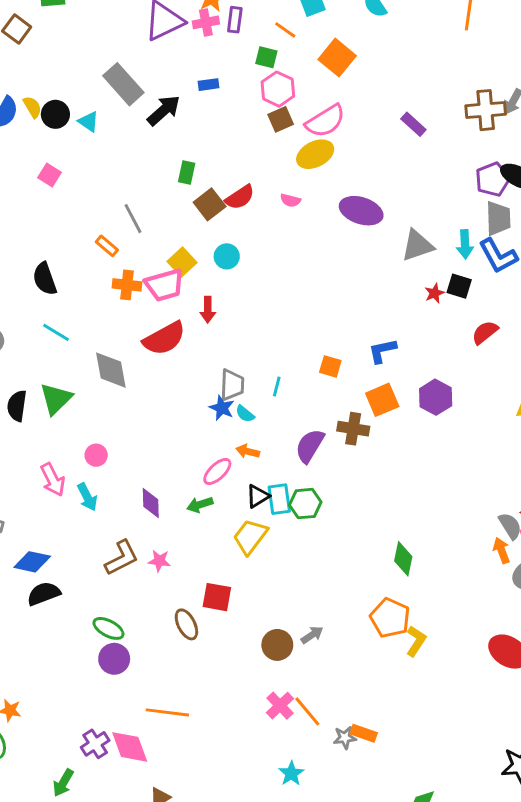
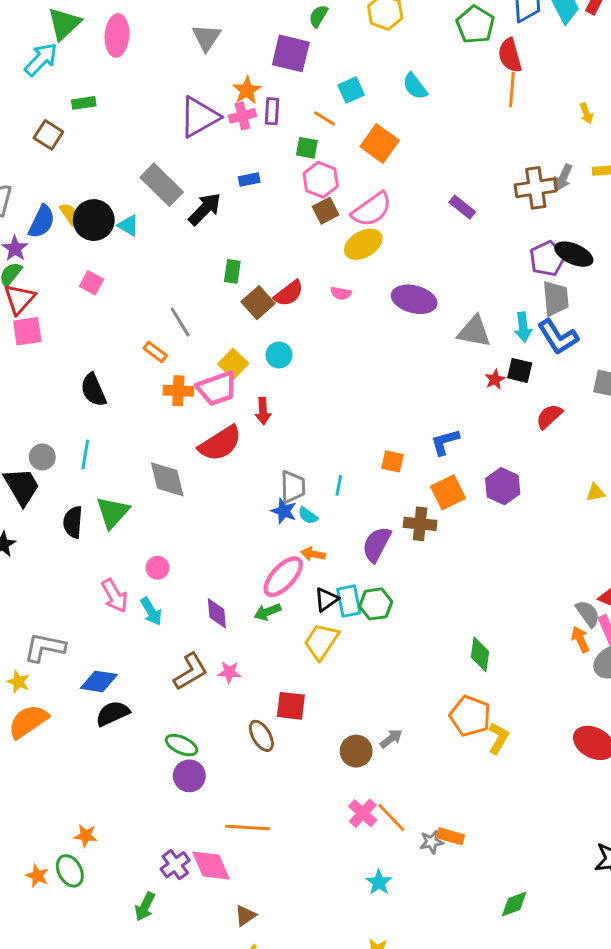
black circle: (55, 114) -> (94, 220), size x1.4
gray triangle: (417, 246) -> (474, 331), turned 33
cyan line: (56, 332) -> (85, 454), moved, turned 72
pink ellipse: (217, 471) -> (283, 577), size x1.4

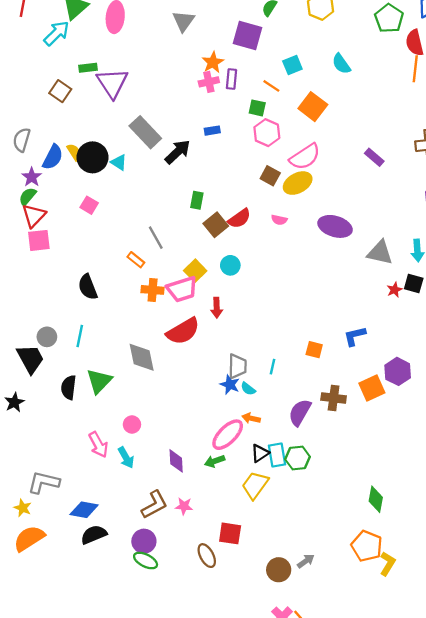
purple triangle: (199, 117) -> (112, 83), moved, turned -36
brown square: (326, 211) -> (270, 176), moved, turned -36
orange square: (448, 492) -> (372, 388), moved
purple circle: (189, 776) -> (144, 541), moved

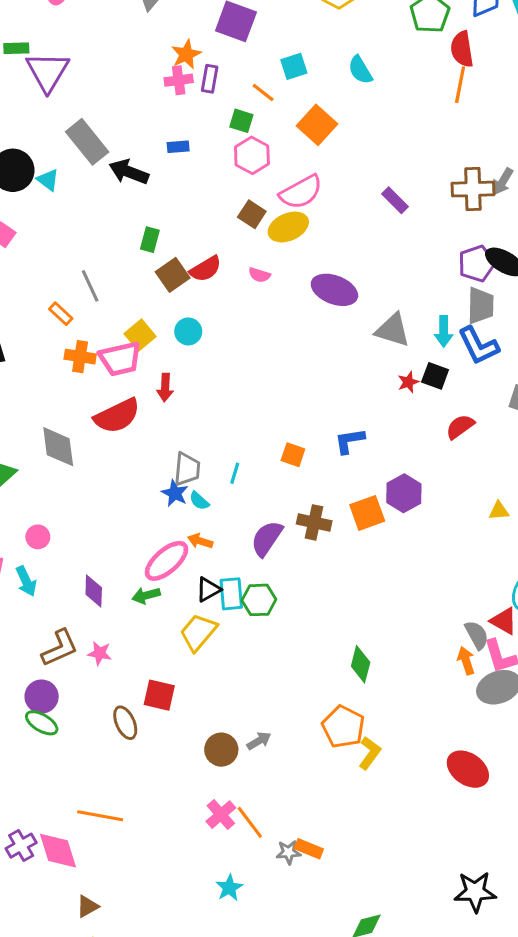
black arrow: (178, 152) -> (129, 172), turned -120

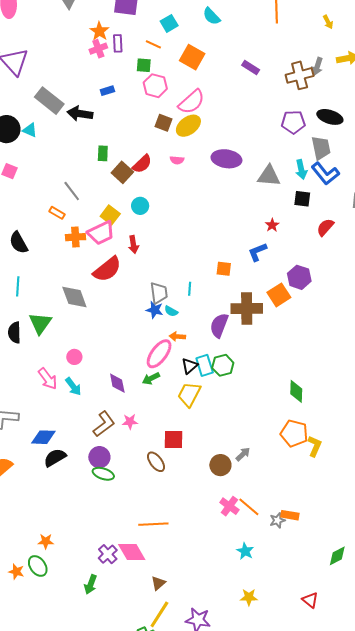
purple rectangle: (395, 200) -> (251, 67), moved
purple pentagon: (477, 264) -> (293, 122), moved, turned 30
red star: (408, 382) -> (272, 225), moved
brown cross: (314, 522) -> (247, 309), size x1.4

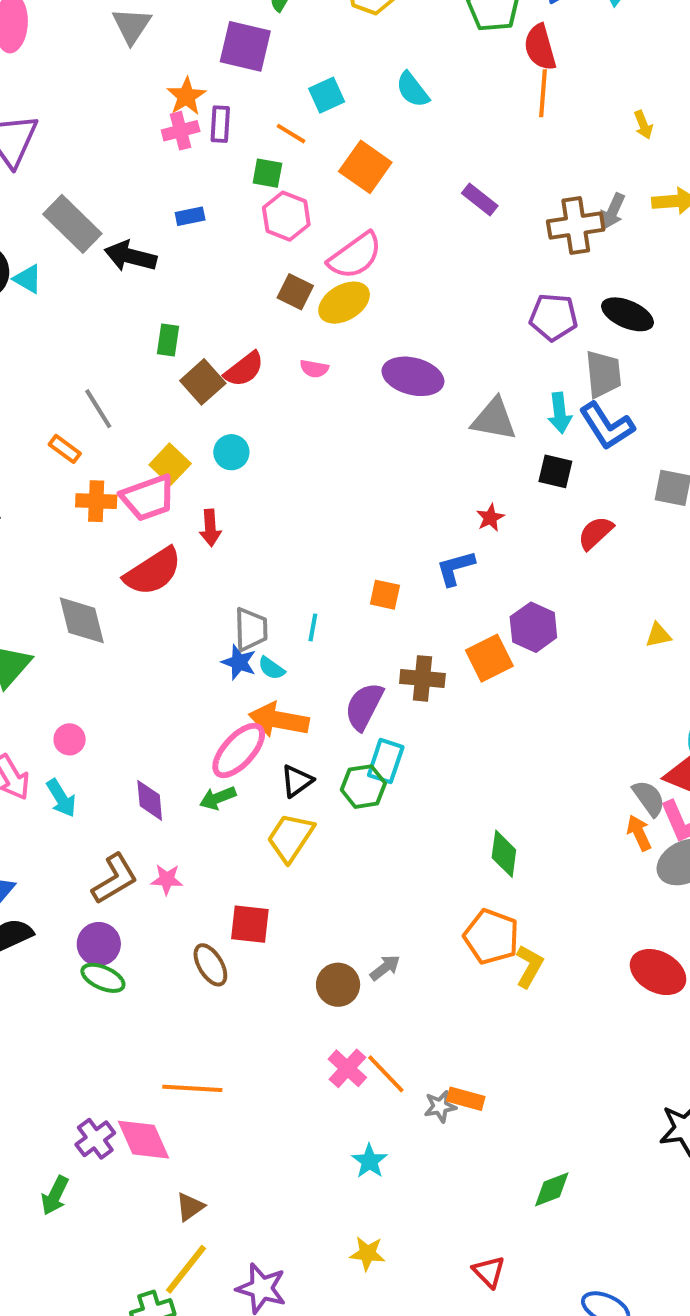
brown cross: (247, 309) -> (422, 678), size x0.7
orange arrow: (177, 336) -> (279, 720), size x1.8
cyan rectangle: (205, 365) -> (386, 761), moved, turned 30

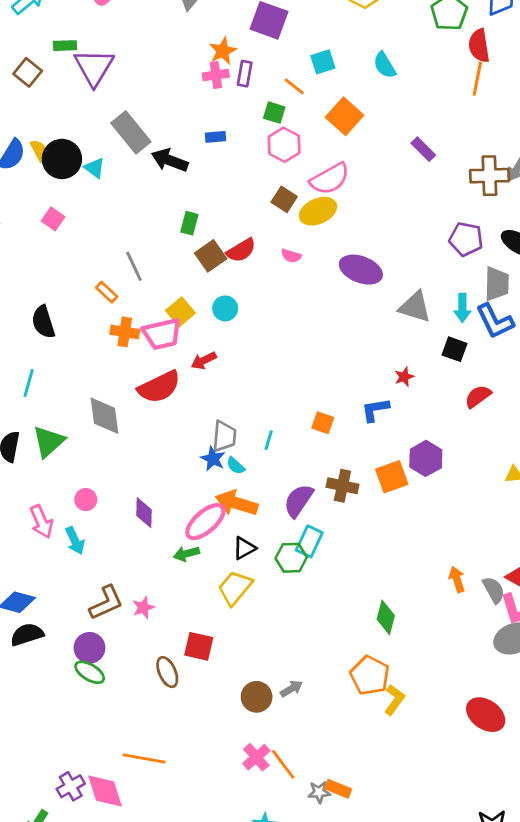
red arrow: (210, 528) -> (204, 361), turned 60
purple diamond: (150, 800) -> (144, 513), moved
orange arrow: (639, 833) -> (457, 579), moved
pink star: (167, 879) -> (143, 608), turned -30

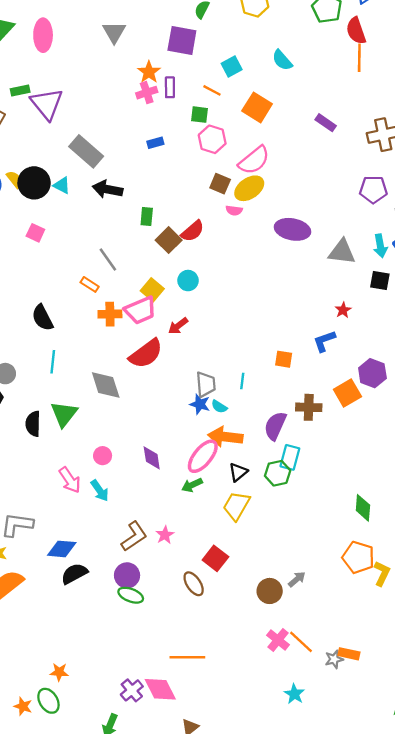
black arrow: (170, 160) -> (108, 189), moved
pink semicircle: (291, 256) -> (234, 210), moved
cyan line: (29, 383) -> (53, 362), moved
red square: (199, 646) -> (215, 558), turned 35

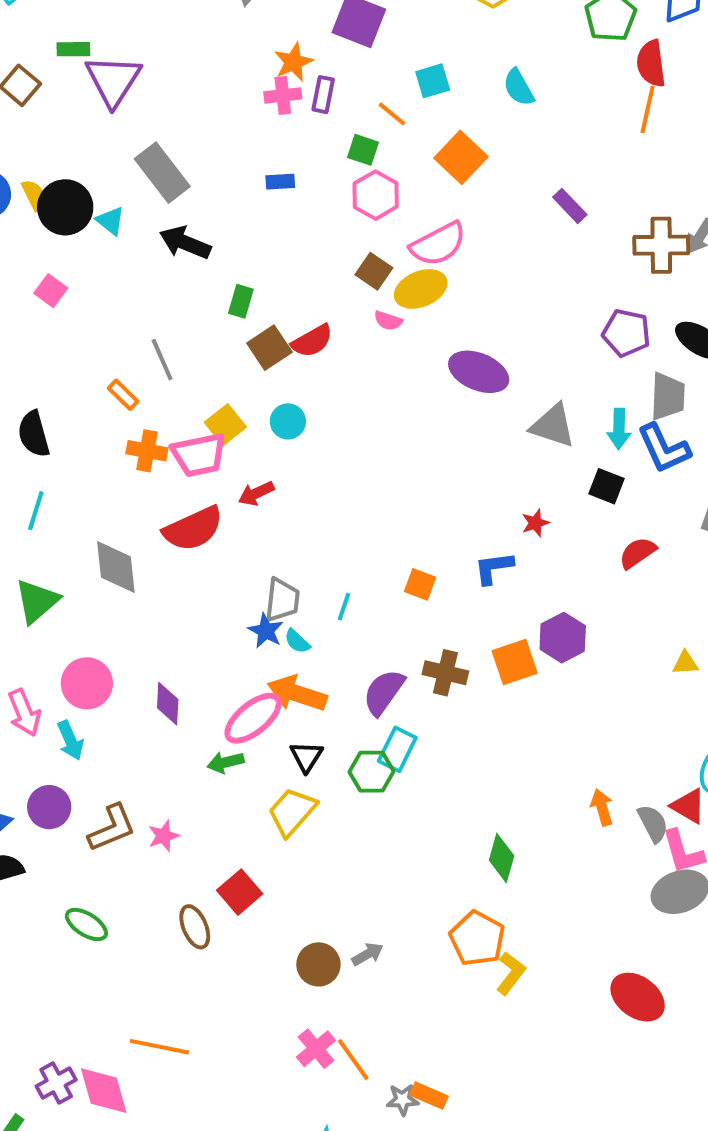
pink circle: (103, 456) -> (87, 683), size x1.6
black triangle: (238, 472) -> (306, 757), turned -30
purple circle: (127, 575) -> (49, 807), moved

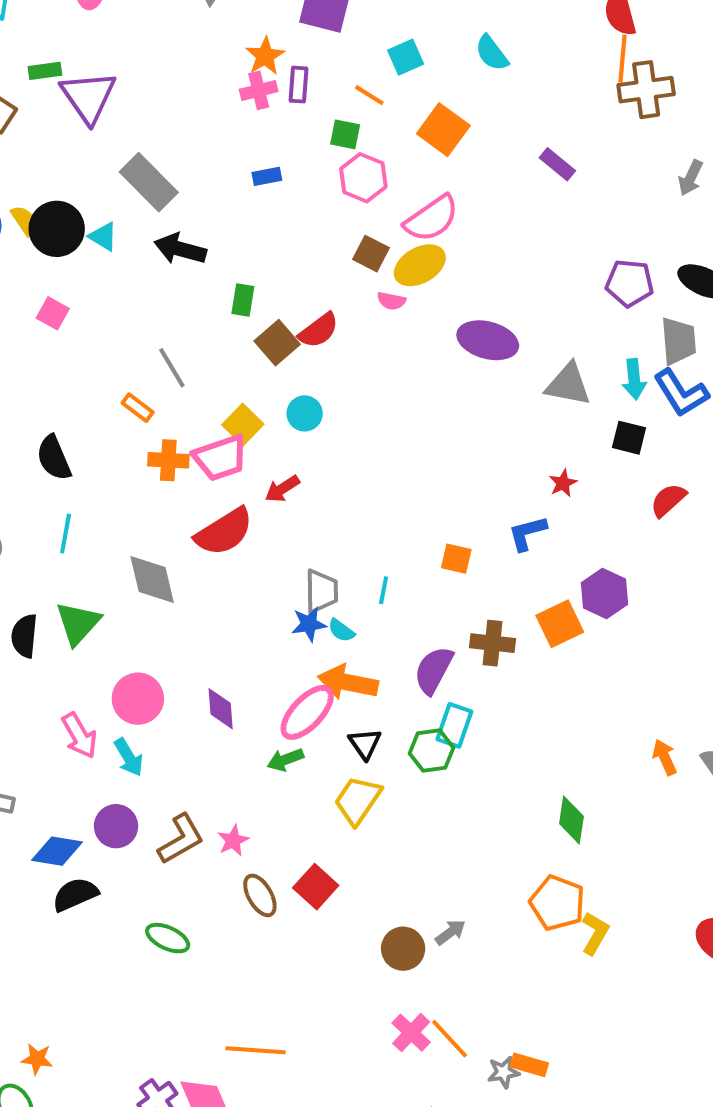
brown cross: (661, 245) -> (646, 90), moved
blue star: (266, 631) -> (309, 624), turned -30
brown ellipse: (195, 927) -> (260, 895), moved

